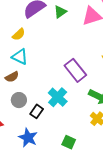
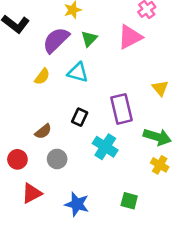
cyan triangle: (20, 57) -> (78, 72), moved
purple rectangle: (75, 70) -> (121, 109), turned 35
black rectangle: (37, 111) -> (80, 117), moved

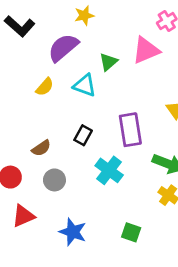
green triangle: (89, 39) -> (108, 62), moved

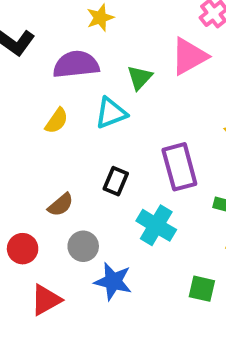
purple semicircle: (63, 48) -> (76, 64), turned 40
cyan triangle: (85, 85) -> (111, 113), turned -35
blue star: (73, 232) -> (113, 281), moved
green square: (131, 232) -> (202, 289), moved

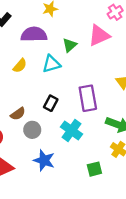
gray circle: (83, 246) -> (32, 130), moved
green square: (202, 289) -> (94, 169), turned -32

